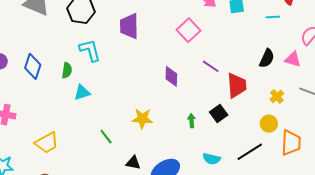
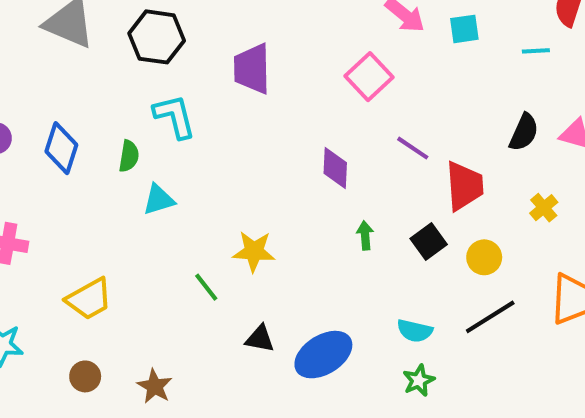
yellow star: (142, 119) -> (254, 251), moved
green arrow: (191, 121) -> (365, 235), moved
yellow circle: (269, 124) -> (484, 257), moved

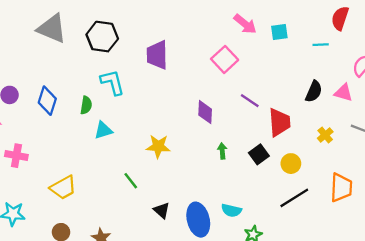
yellow star: (254, 251) -> (158, 146), moved
cyan semicircle: (415, 331) -> (231, 210), moved
black triangle: (260, 339) -> (162, 210), turned 30
blue ellipse: (323, 355) -> (198, 220), turned -72

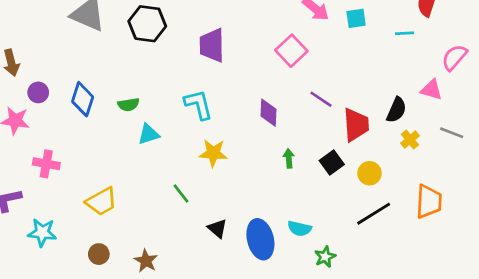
cyan L-shape: (112, 82) -> (198, 105), moved
black semicircle: (314, 91) -> (396, 110), moved
green semicircle: (86, 105) -> (128, 105), turned 72

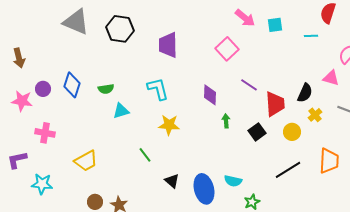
purple circle: (38, 92) -> (43, 89), moved
green arrow: (289, 158) -> (226, 121), moved
yellow circle: (370, 173) -> (292, 132), moved
brown circle: (99, 254) -> (95, 202), moved

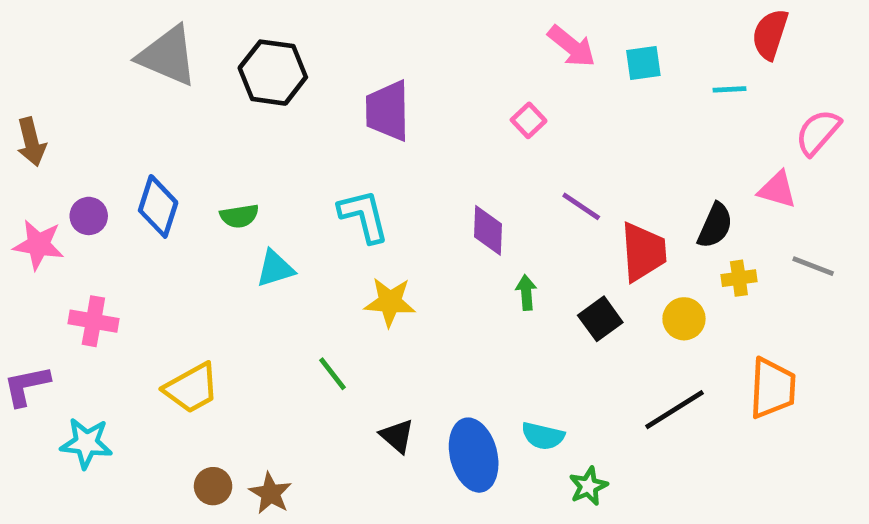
pink square: (227, 49) -> (529, 120), size x0.6
yellow cross: (315, 115) -> (739, 278), turned 32

